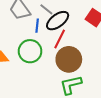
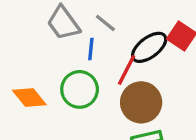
black ellipse: (58, 21) -> (149, 47), moved

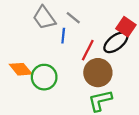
black ellipse: (149, 47) -> (116, 42), moved
green circle: (80, 89) -> (44, 77), moved

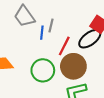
gray line: (73, 18) -> (51, 25), moved, turned 64
green circle: (44, 77) -> (43, 70), moved

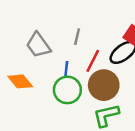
gray trapezoid: (24, 16) -> (38, 45), moved
blue line: (42, 33) -> (66, 69), moved

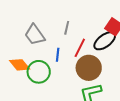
green circle: (67, 90) -> (39, 72), moved

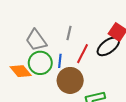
brown circle: (89, 68) -> (70, 80), moved
green circle: (39, 72) -> (40, 63), moved

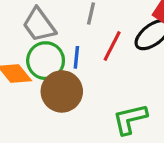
brown circle: (70, 80) -> (62, 91), moved

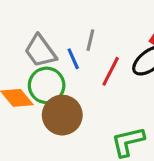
blue line: (76, 57) -> (73, 59), moved, turned -30

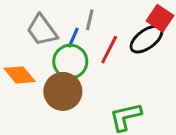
blue line: (73, 59) -> (73, 38), turned 48
green circle: (47, 85) -> (70, 62), moved

